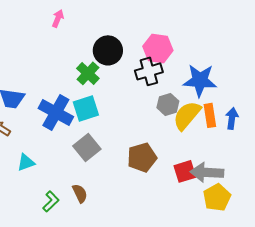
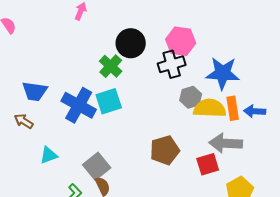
yellow semicircle: (187, 115) -> (210, 108), turned 52
blue arrow: (232, 118) -> (255, 111), turned -95
gray square: (87, 147) -> (97, 166), moved
gray arrow: (207, 172) -> (226, 143), moved

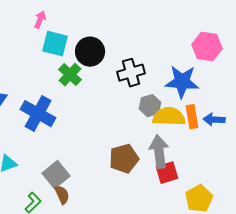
pink hexagon: (181, 41) -> (207, 47), moved
cyan square: (109, 101) -> (55, 44), moved, turned 32
gray arrow: (226, 143) -> (159, 152), moved, turned 80

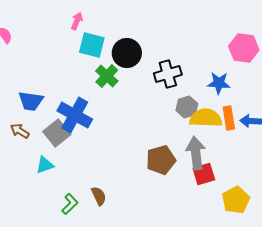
blue star: (182, 82) -> (219, 83), size x0.7
gray square: (56, 175) -> (57, 133), moved

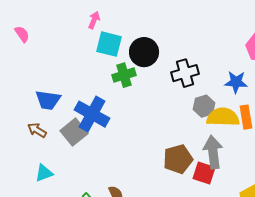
green cross: (107, 76) -> (124, 75), turned 30
cyan triangle: (45, 165) -> (44, 173), moved
red square: (204, 174) -> (204, 173), moved, turned 35

